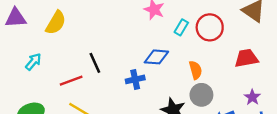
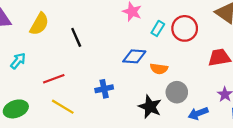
black line: (95, 63) -> (76, 37), moved
orange semicircle: (196, 70) -> (159, 69), moved, turned 114
blue cross: (135, 79) -> (104, 89), moved

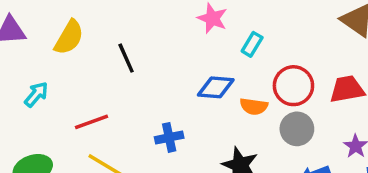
red circle: (185, 28) -> (293, 86), moved
gray circle: (177, 92) -> (297, 129), moved

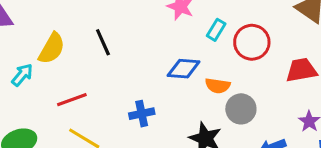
yellow semicircle: (69, 37) -> (52, 48), moved
red circle: (293, 86) -> (252, 42), moved
gray circle: (297, 129) -> (241, 109), moved

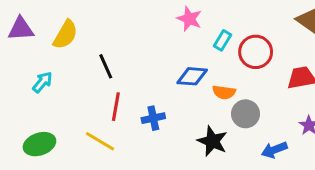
black line: (103, 42) -> (106, 66), moved
yellow semicircle: (52, 48) -> (65, 35), moved
red line: (72, 100) -> (116, 107), moved, turned -60

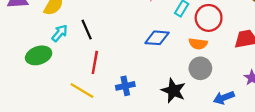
cyan arrow: (42, 82) -> (60, 33), moved
orange semicircle: (224, 92) -> (198, 44), moved
blue cross: (153, 118) -> (125, 86), moved
green ellipse: (39, 144) -> (39, 55), moved

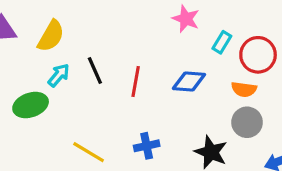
red line: (95, 62) -> (136, 81), moved

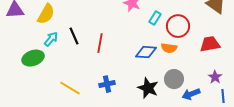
blue diamond: (189, 81) -> (146, 52), moved
gray circle: (247, 122) -> (174, 79), moved

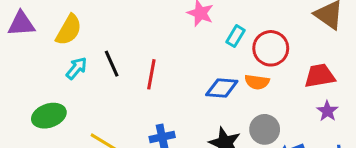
green ellipse: (33, 58) -> (49, 116), moved
purple star: (215, 77) -> (327, 111), moved

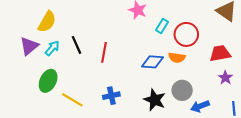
purple triangle: (21, 24) -> (29, 46), moved, turned -36
green ellipse: (49, 116) -> (48, 81), moved, turned -45

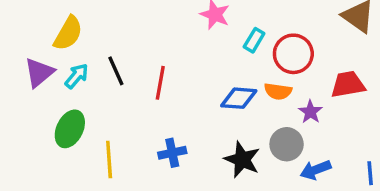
purple star: (225, 78) -> (310, 112), moved
yellow line: (72, 100) -> (109, 160), turned 55

